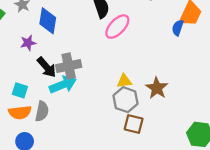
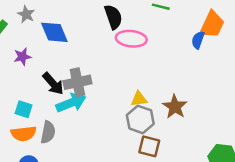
blue diamond: (48, 21) -> (54, 32), turned -32
pink ellipse: (117, 27) -> (131, 39), turned 52
purple star: (28, 43) -> (22, 57), moved

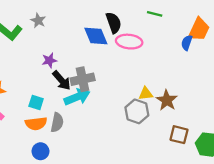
blue diamond: (54, 32) -> (96, 36), moved
purple star: (22, 57) -> (49, 60), moved
yellow triangle: (139, 99) -> (146, 94), moved
brown square: (149, 146) -> (179, 135), moved

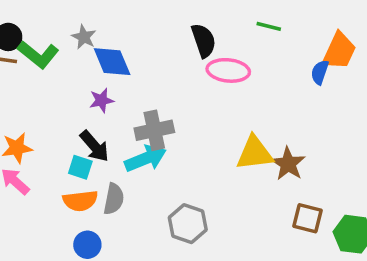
blue diamond: (96, 36) -> (112, 62), moved
black arrow: (62, 80) -> (94, 146), moved
yellow triangle: (146, 94) -> (255, 153), size x1.6
gray hexagon: (137, 111) -> (188, 224), moved

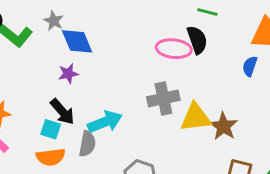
black semicircle: (204, 40) -> (197, 40), moved
blue semicircle: (320, 72) -> (250, 66), moved
gray cross: (154, 130) -> (163, 98), moved
gray semicircle: (114, 199) -> (87, 144), moved

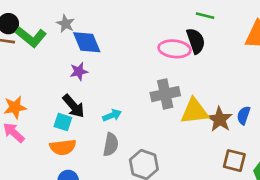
blue semicircle: (250, 66) -> (244, 115), moved
cyan arrow: (105, 122) -> (112, 115), size x0.6
gray semicircle: (87, 144) -> (111, 145), moved

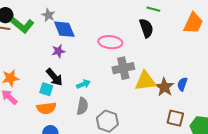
pink ellipse: (174, 49) -> (110, 42), moved

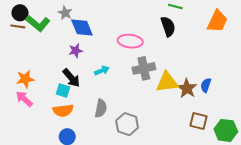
cyan arrow: (83, 84) -> (102, 71), moved

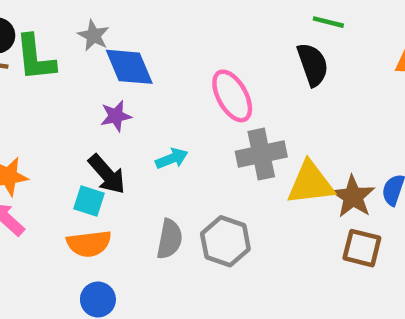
green L-shape: (38, 23) -> (35, 58), turned 45
pink ellipse: (130, 41) -> (232, 96), turned 55
brown square: (198, 121) -> (362, 248), moved
gray hexagon: (127, 124) -> (225, 241), moved

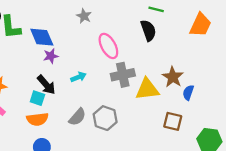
gray star: (93, 35) -> (84, 16), moved
blue diamond: (129, 67) -> (42, 37), moved
brown star: (353, 197) -> (173, 77), moved
gray semicircle: (170, 239) -> (77, 117), turned 30

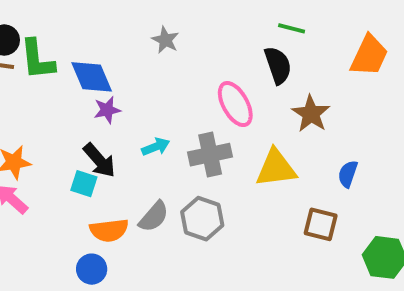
pink ellipse: (108, 46) -> (235, 104), moved
gray cross: (123, 75) -> (210, 155), moved
brown star: (173, 77) -> (311, 114), moved
orange semicircle: (37, 119) -> (109, 230), moved

